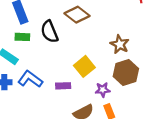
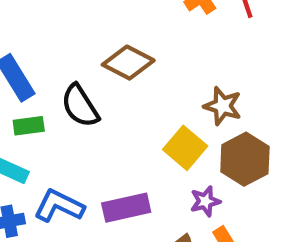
yellow square: (84, 66) -> (185, 148), moved
purple rectangle: (63, 86) -> (126, 208), size x1.5

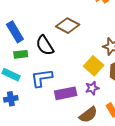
purple star: (205, 201) -> (92, 88), moved
blue L-shape: (59, 206) -> (42, 78), moved, turned -35

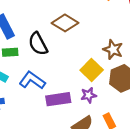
blue L-shape: (42, 78) -> (32, 80), turned 40

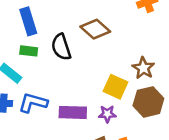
yellow square: (92, 70) -> (116, 87), turned -30
blue L-shape: (32, 80) -> (33, 103), moved, turned -30

